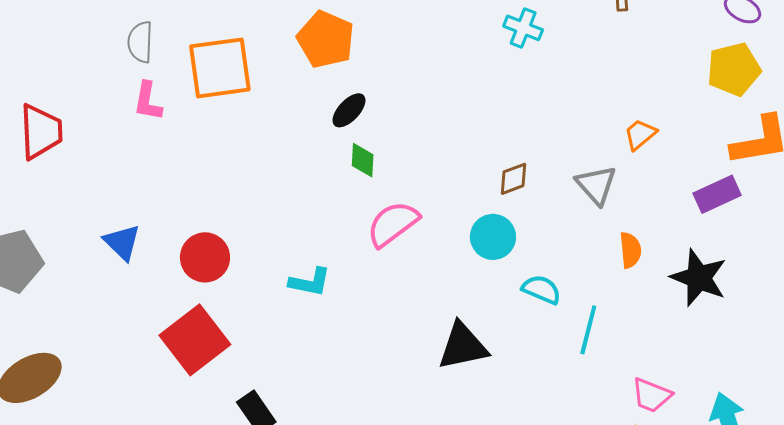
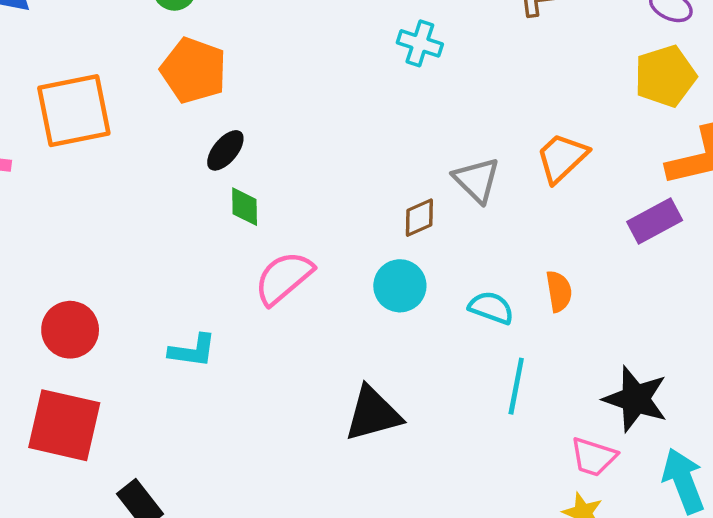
orange trapezoid: (640, 134) -> (562, 158), size x1.4
gray triangle: (596, 185) -> (477, 180), moved
black star: (699, 278) -> (636, 399), moved
cyan semicircle: (541, 290) -> (491, 308), moved
red square: (195, 340) -> (64, 425), turned -36

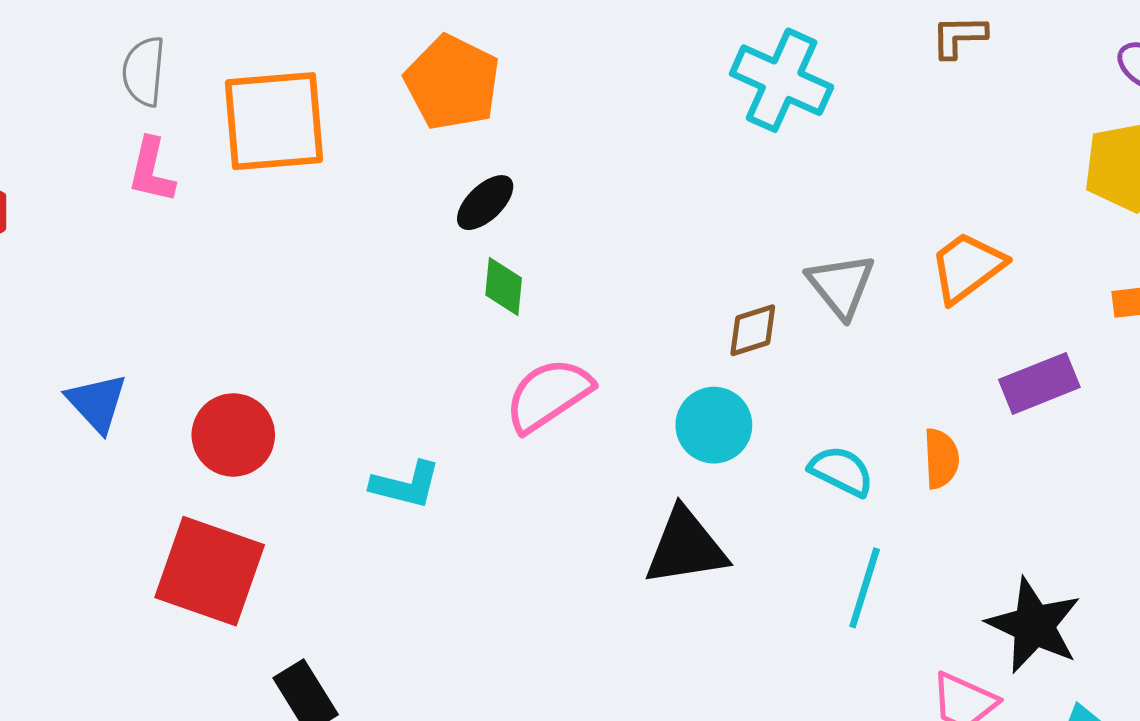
cyan cross: (420, 43) -> (782, 80), size x1.5
purple rectangle: (655, 221) -> (1039, 383), moved
black triangle: (373, 414) -> (686, 547), moved

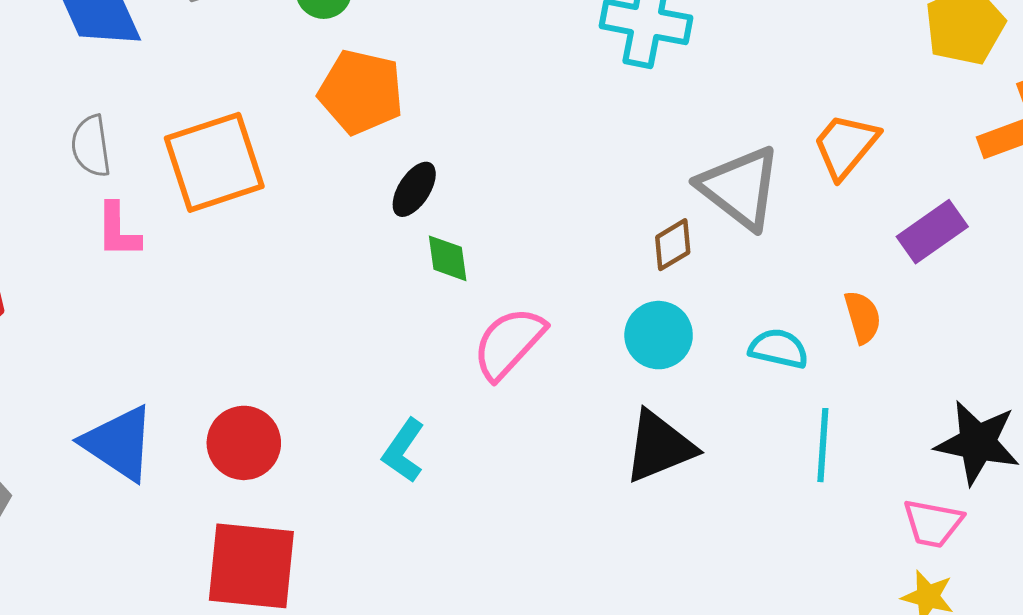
gray triangle: (841, 286) -> (740, 188), size x1.4
blue triangle: (97, 403) -> (119, 443), size x1.4
cyan L-shape: (406, 485) -> (404, 451), turned 124

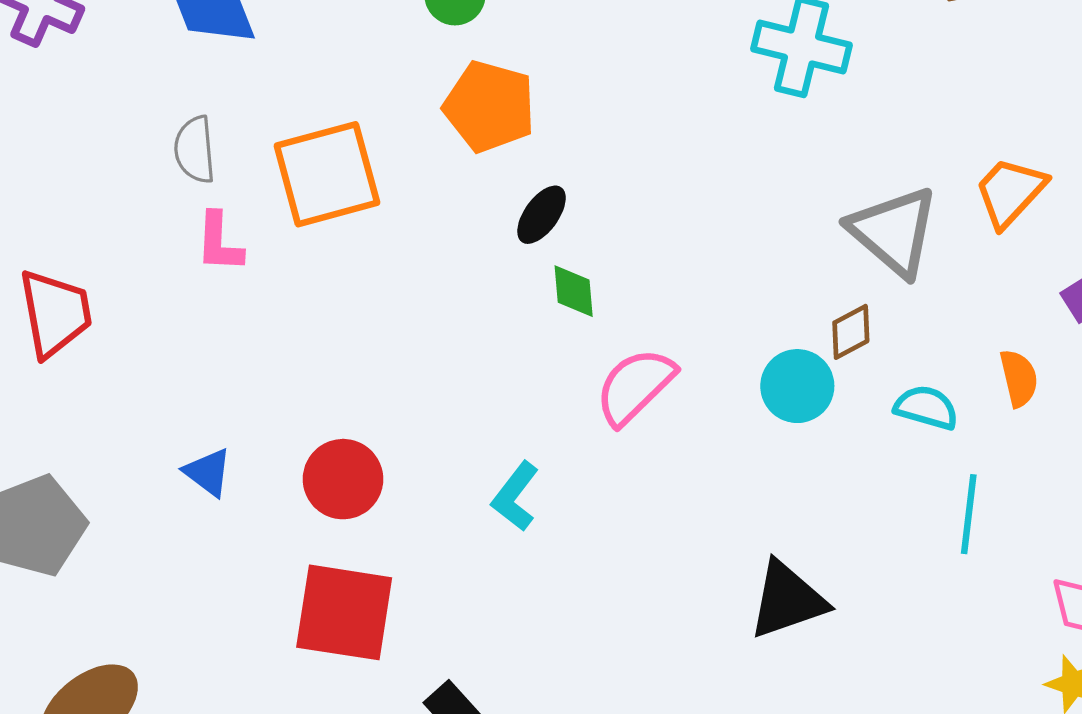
brown diamond: (673, 245) -> (851, 332), moved
blue triangle: (119, 443) -> (208, 472), size x0.6
black triangle: (659, 447) -> (787, 600), moved

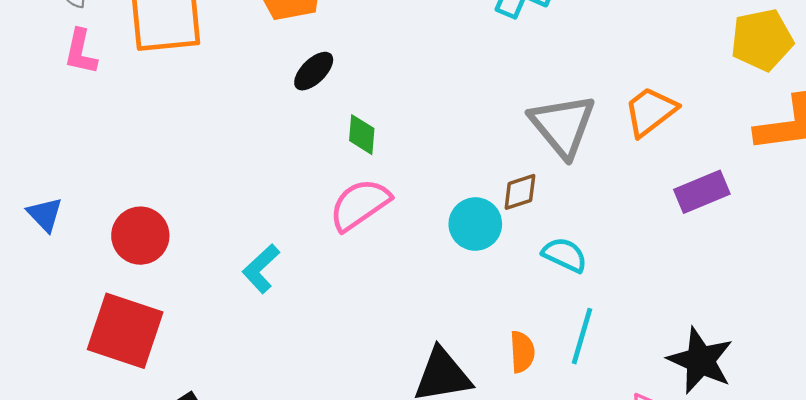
green diamond: (574, 291) -> (362, 135), moved
orange semicircle: (1019, 378) -> (522, 352), moved

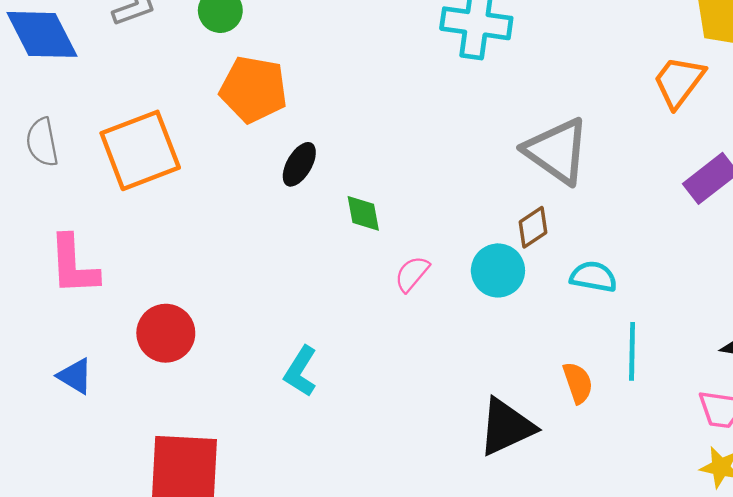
pink L-shape: (81, 52) -> (74, 265), moved, size x1.4
orange trapezoid: (650, 111) -> (679, 82), moved
pink semicircle: (360, 205) -> (412, 274), moved, size x0.6
red circle: (140, 236) -> (166, 333), moved

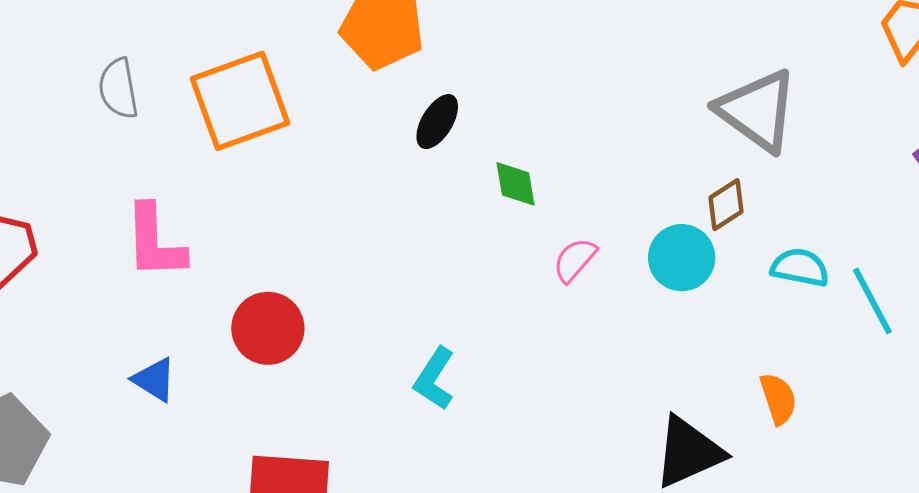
cyan line: (632, 351) -> (872, 301), moved, turned -30

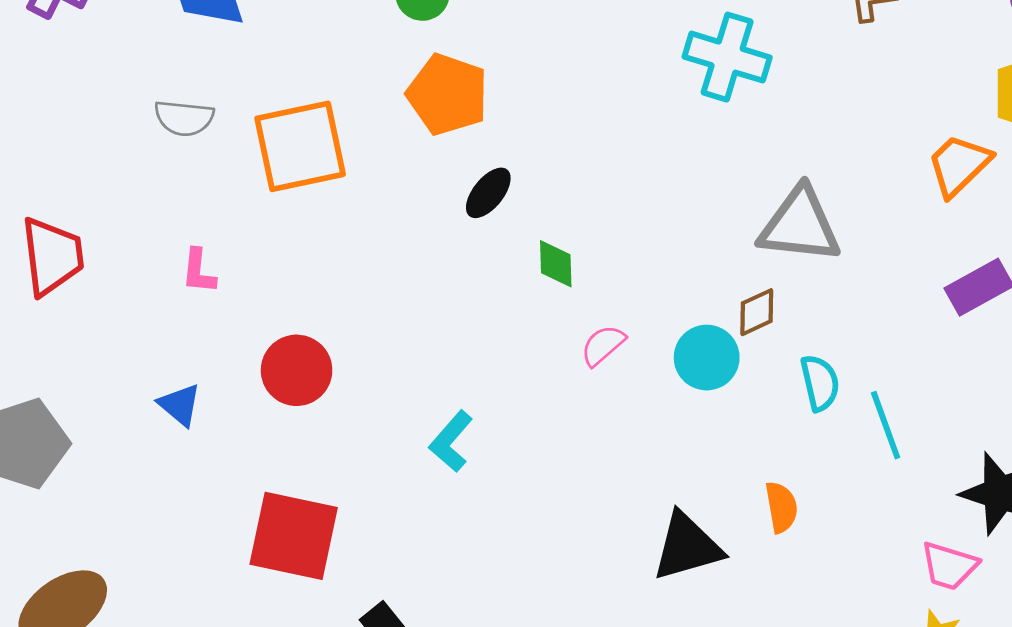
gray semicircle: (118, 88) -> (184, 118), turned -82
gray triangle: (757, 110) -> (800, 225), turned -38
pink L-shape: (155, 242) -> (199, 271), size x0.6
cyan semicircle: (800, 267) -> (820, 383), turned 58

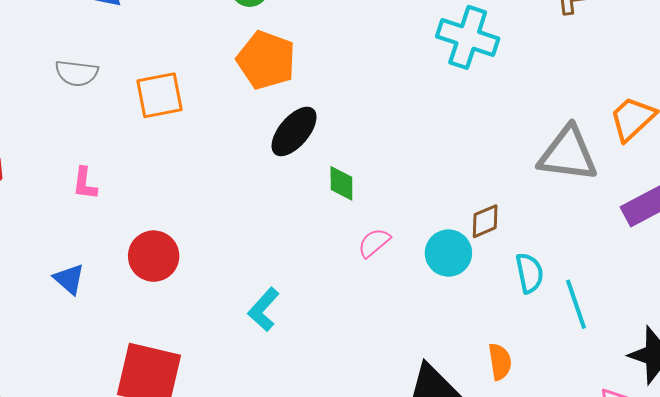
orange square: (300, 146) -> (160, 95), size x0.7
black ellipse: (488, 193) -> (294, 131), size x1.4
gray triangle: (800, 225) -> (568, 154), moved

